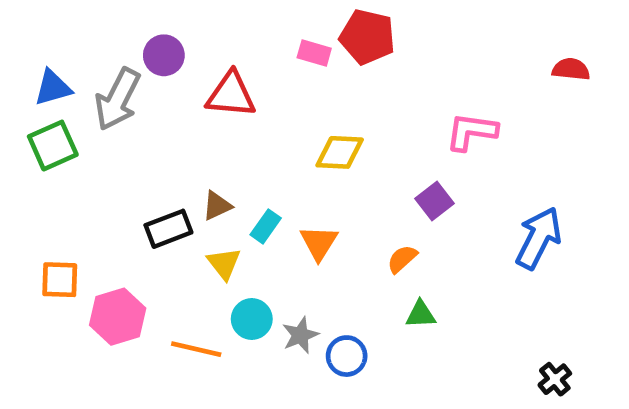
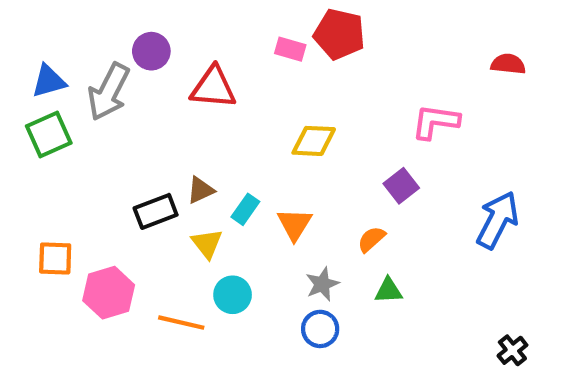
red semicircle: (571, 69) -> (508, 64), moved
gray star: (300, 335) -> (322, 284), moved

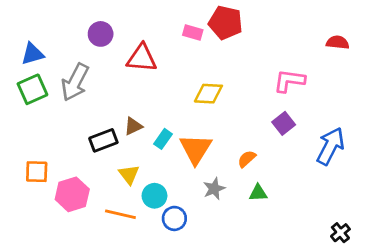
gray arrow: (109, 92) -> (75, 82), moved
purple square: (401, 186) -> (284, 123), moved
orange triangle: (294, 224) -> (196, 149), size x1.4
yellow triangle: (207, 243) -> (129, 174), moved
blue circle: (320, 329) -> (174, 218), moved

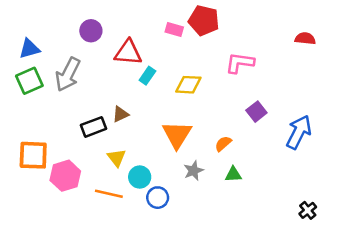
pink L-shape: (289, 81) -> (240, 63), moved
cyan rectangle: (163, 139) -> (147, 76), moved
orange square: (37, 172) -> (33, 155), size x1.4

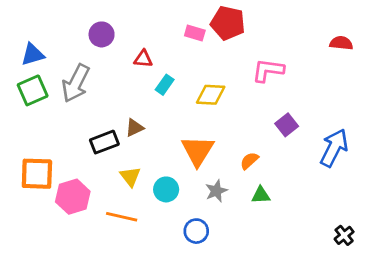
red triangle: (128, 53) -> (143, 59), size x0.6
cyan circle: (140, 177) -> (166, 189), moved
blue circle: (158, 198) -> (196, 231), moved

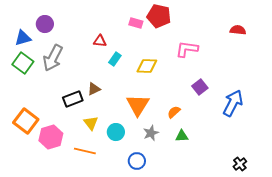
purple circle: (102, 34) -> (45, 24), moved
green square: (33, 90) -> (23, 63), turned -30
orange square: (37, 174) -> (26, 121), turned 35

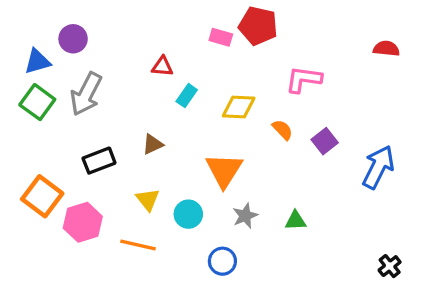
black rectangle: (73, 99) -> (99, 161), moved
orange semicircle: (174, 112) -> (282, 130), moved, turned 88

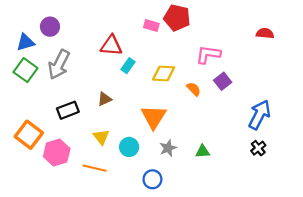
red triangle: (162, 66) -> (111, 46), size x1.5
purple square: (325, 141) -> (223, 81), moved
black cross: (390, 266) -> (258, 148), moved

